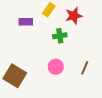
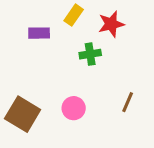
pink circle: (56, 67) -> (74, 108), moved

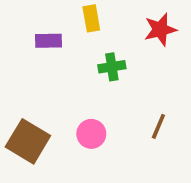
yellow rectangle: (74, 15) -> (91, 18), turned -45
red star: (111, 24) -> (160, 30), moved

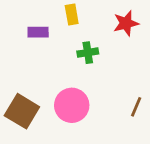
brown line: (158, 126) -> (136, 107), moved
pink circle: (91, 134) -> (72, 105), size x1.5

